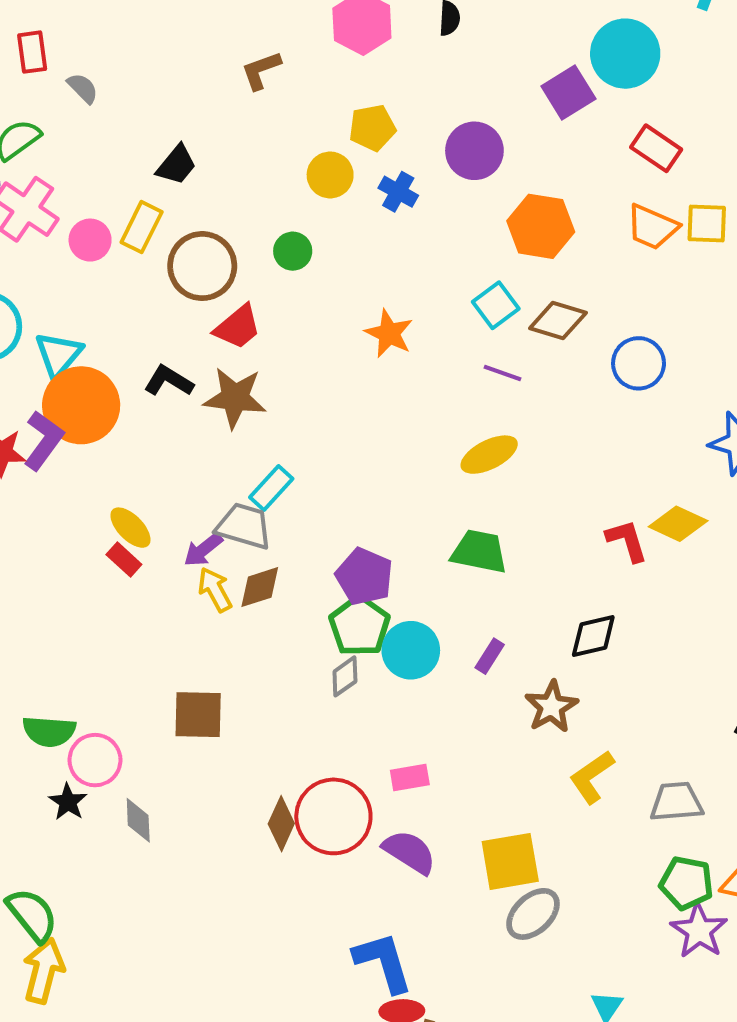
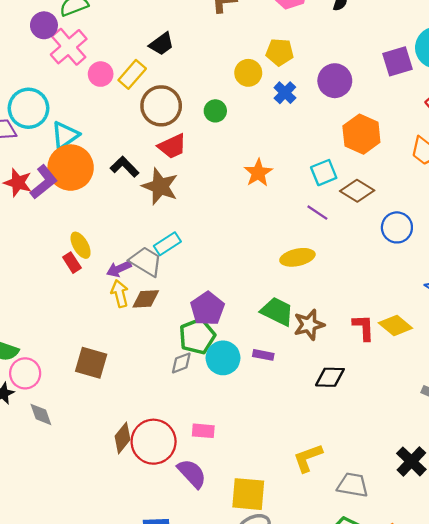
purple rectangle: (490, 656) -> (263, 355), moved, turned 54
brown star: (551, 707) -> (309, 325), moved
gray diamond: (138, 820) -> (41, 414), turned -32

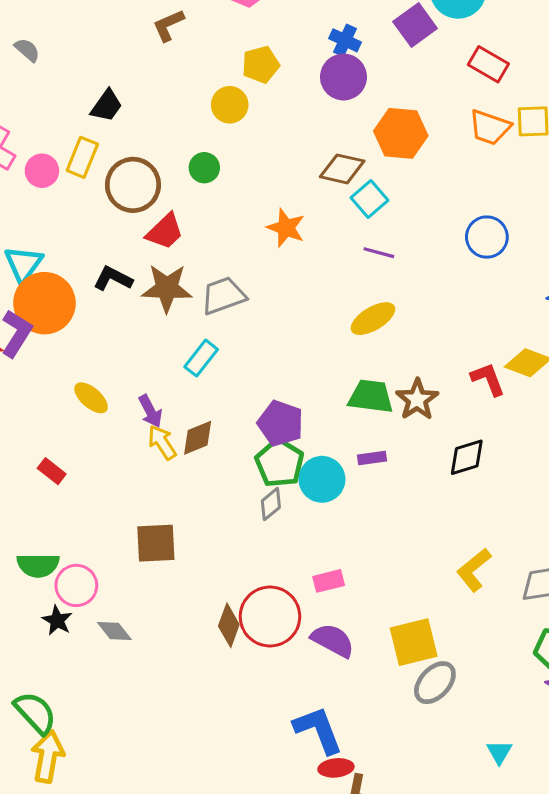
blue cross: (285, 93) -> (345, 40), moved
brown diamond: (357, 191) -> (342, 169), moved
gray trapezoid: (146, 261) -> (223, 296), moved, turned -32
red rectangle: (72, 263) -> (52, 471), moved
purple arrow: (119, 269) -> (150, 411), turned -75

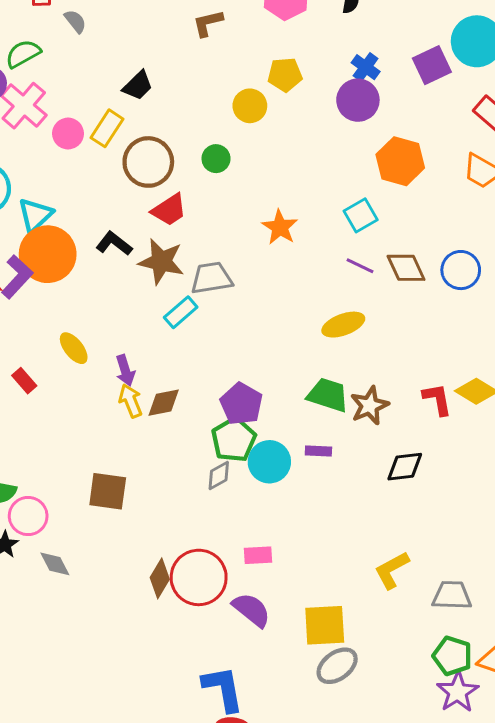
brown diamond: (342, 169) -> (406, 268), moved, turned 42
cyan rectangle: (201, 358) -> (181, 312), moved
red rectangle: (52, 471) -> (24, 381), moved

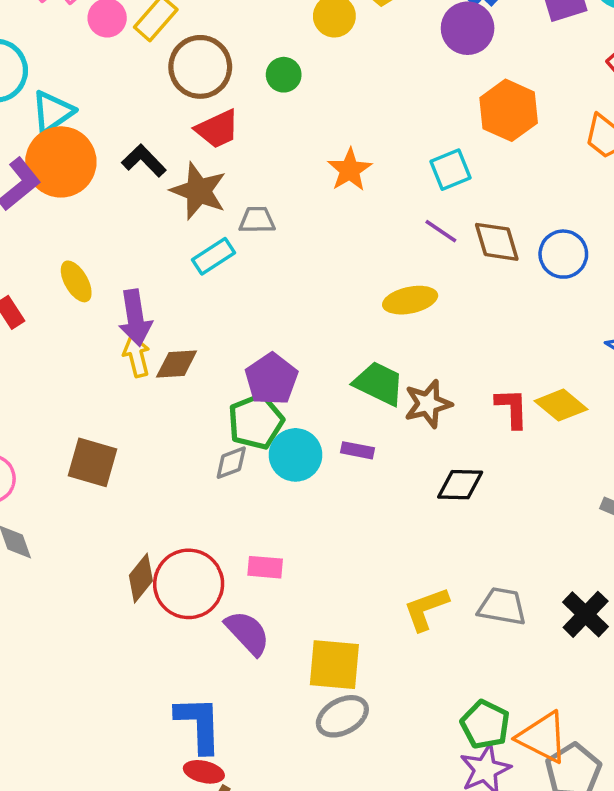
gray trapezoid: (211, 278) -> (257, 220), size x0.7
purple arrow: (125, 370) -> (135, 318), size x1.4
gray trapezoid: (452, 595) -> (502, 607), moved

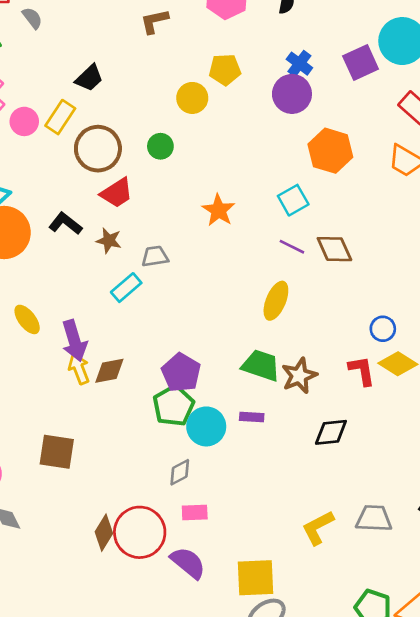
brown star: (199, 191) -> (109, 241), size x0.6
blue circle: (563, 254) -> (383, 329), moved, size x0.7
yellow ellipse: (410, 300) -> (276, 301), turned -48
gray diamond: (231, 463) -> (180, 472), moved

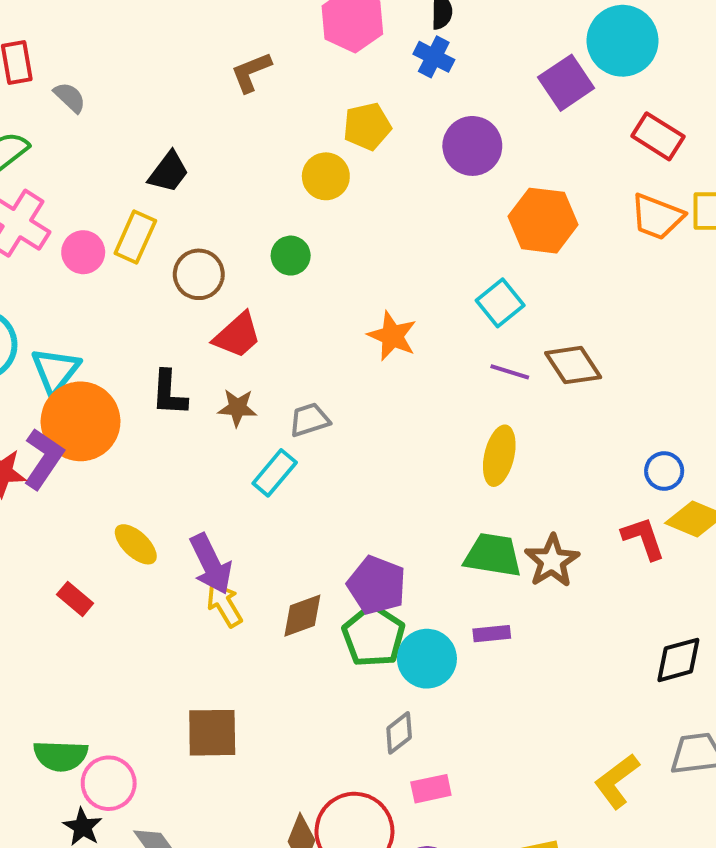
blue cross: (299, 64) -> (434, 57), moved
brown circle: (98, 149) -> (199, 274), size x0.7
black L-shape: (65, 223) -> (169, 393), turned -116
brown diamond: (109, 371) -> (302, 616), moved
black diamond: (331, 432) -> (678, 660), moved

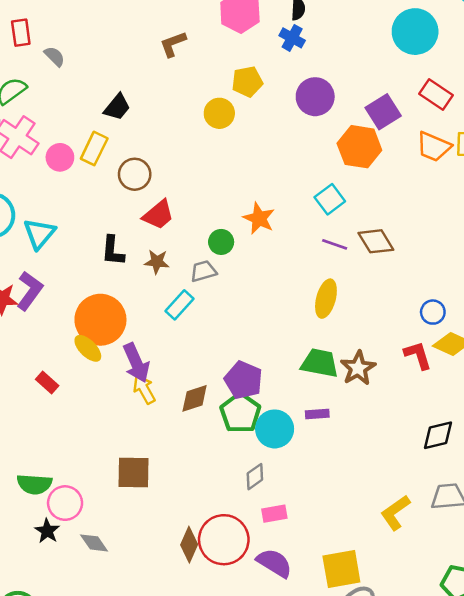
purple square: (566, 83) -> (383, 112), moved
green circle: (291, 256) -> (221, 242), moved
orange circle: (81, 421) -> (100, 320), moved

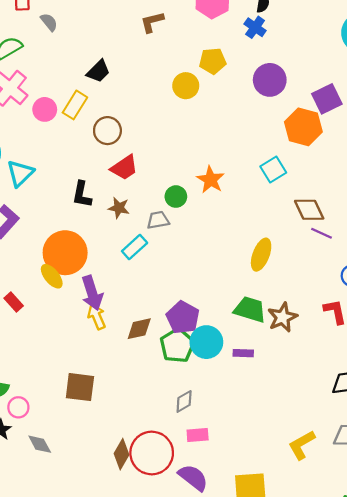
purple line: (335, 244) -> (321, 233), moved
cyan circle: (275, 429) -> (206, 342), moved
pink circle: (65, 503) -> (18, 407), size x0.7

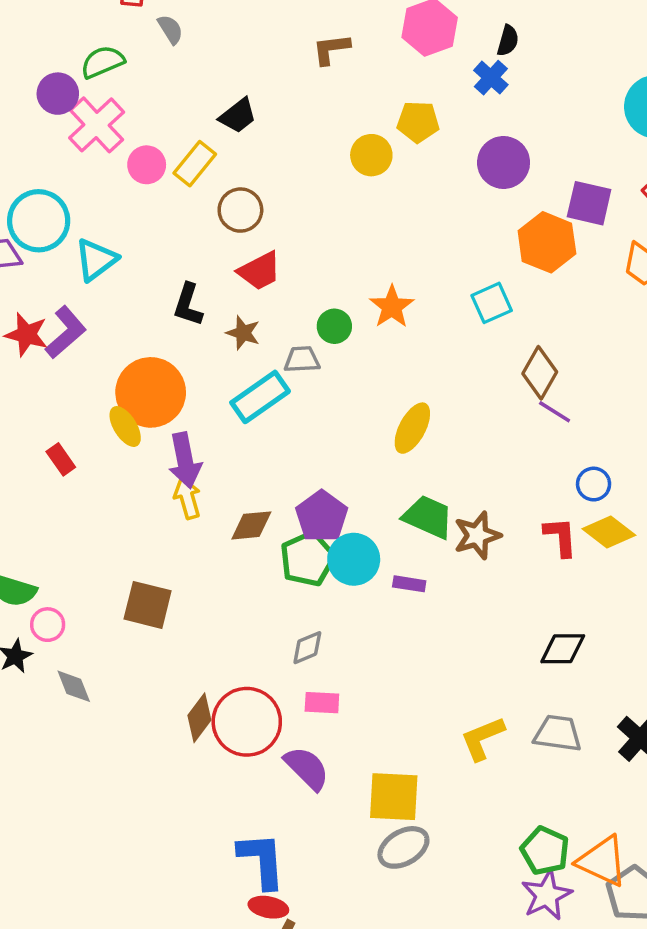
purple square: (327, 99) -> (589, 203), turned 32
brown diamond: (309, 210) -> (540, 373), turned 48
cyan rectangle: (135, 247) -> (260, 397), size x1.4
yellow ellipse: (261, 255) -> (412, 428), moved

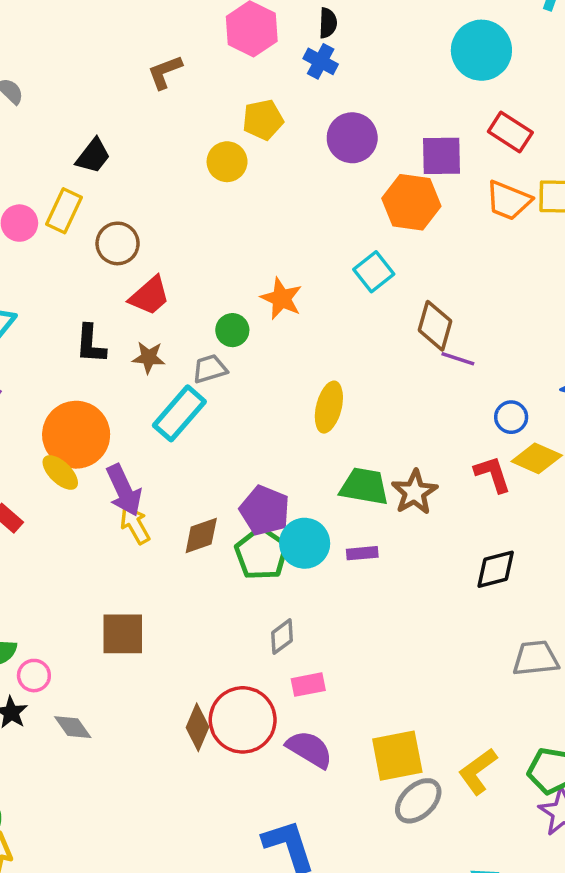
black diamond: (563, 649) -> (496, 569), moved
yellow L-shape: (482, 738) -> (478, 771), moved

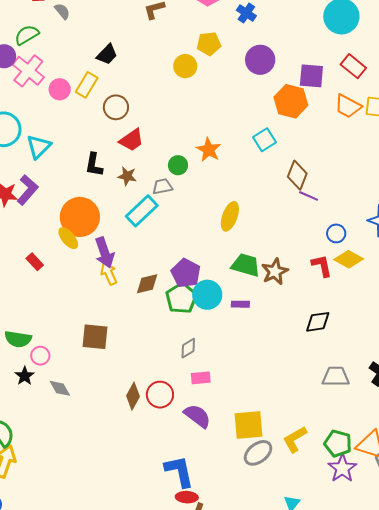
red circle: (243, 720) -> (160, 395), size x0.7

